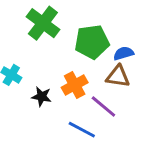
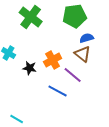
green pentagon: (92, 42) -> (75, 16), moved
brown triangle: (118, 76) -> (83, 54), turned 30

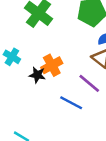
orange cross: (53, 60) -> (52, 65), moved

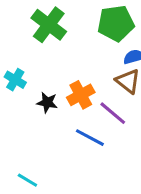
orange cross: (52, 65) -> (81, 95), moved

